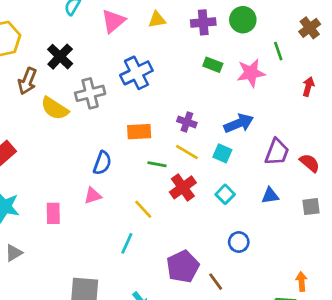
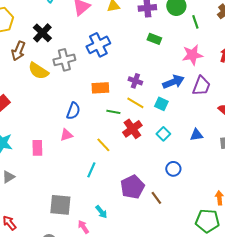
green line: (278, 51) -> (195, 22), moved
pink star: (251, 73) -> (192, 55), moved
purple trapezoid: (277, 152) -> (201, 86), moved

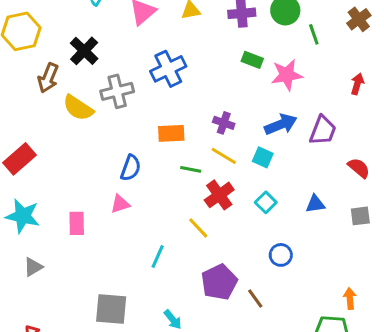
pink star: (192, 55) -> (287, 75), moved
yellow line: (103, 145) -> (198, 228), moved

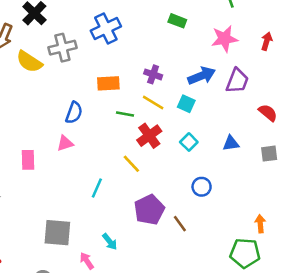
pink star: (287, 75) -> (225, 39), moved

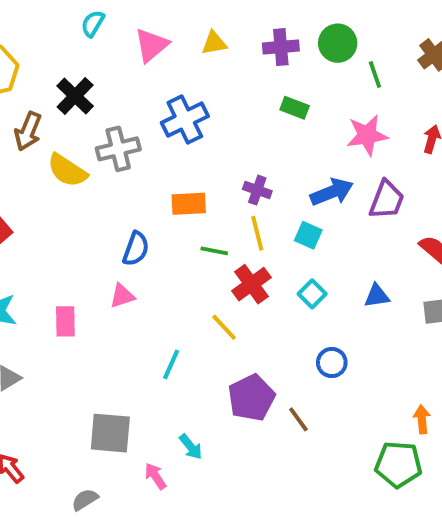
yellow line: (153, 102) -> (257, 233), turned 45

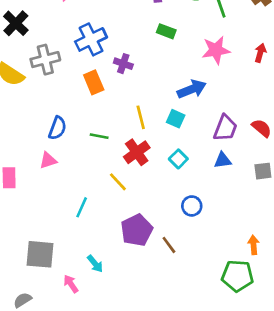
purple cross: (257, 190) -> (123, 64), moved
purple trapezoid: (387, 200) -> (225, 128), moved
orange rectangle: (189, 204) -> (94, 82), moved, turned 70
green line: (214, 251) -> (99, 136), moved

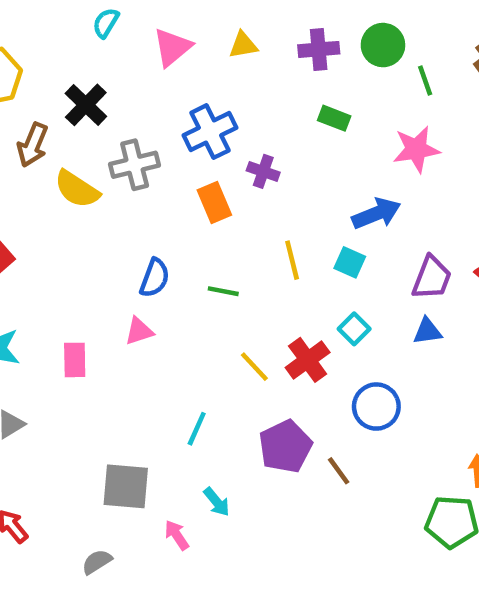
red cross: (137, 152) -> (308, 360), moved
blue circle: (192, 206) -> (376, 407), size x1.4
cyan line: (82, 207) -> (197, 429), moved

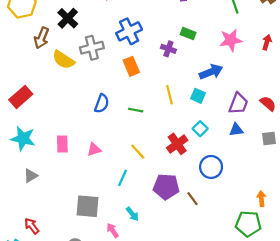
green rectangle: (334, 118) -> (188, 34), moved
purple cross: (263, 171) -> (168, 49), moved
pink triangle: (139, 331) -> (94, 149), moved
yellow line: (254, 367) -> (138, 152), moved
purple pentagon: (285, 446) -> (166, 187), turned 30

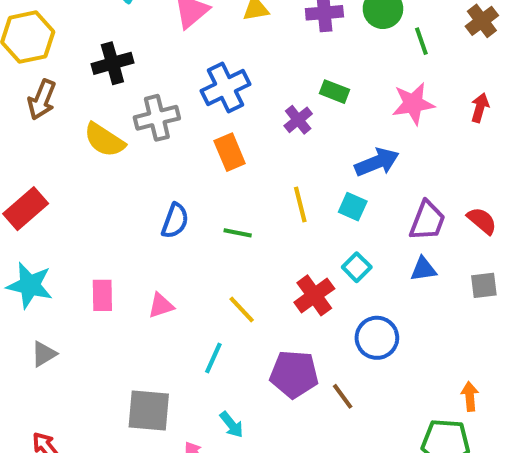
black cross: (68, 18) -> (112, 63), turned 30
brown arrow: (42, 38) -> (42, 100), moved
purple cross: (168, 49) -> (298, 120), turned 32

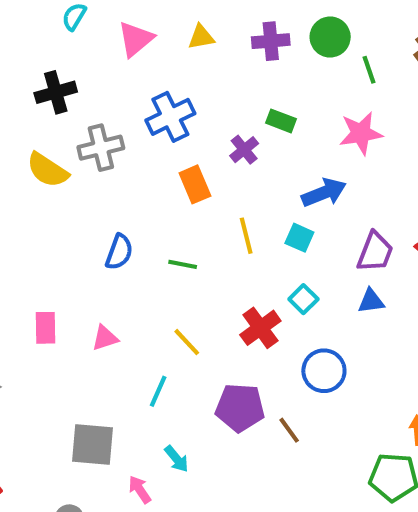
orange rectangle: (230, 152) -> (195, 184), moved

